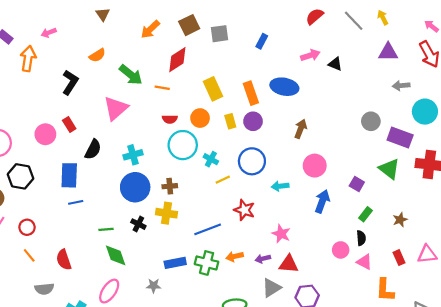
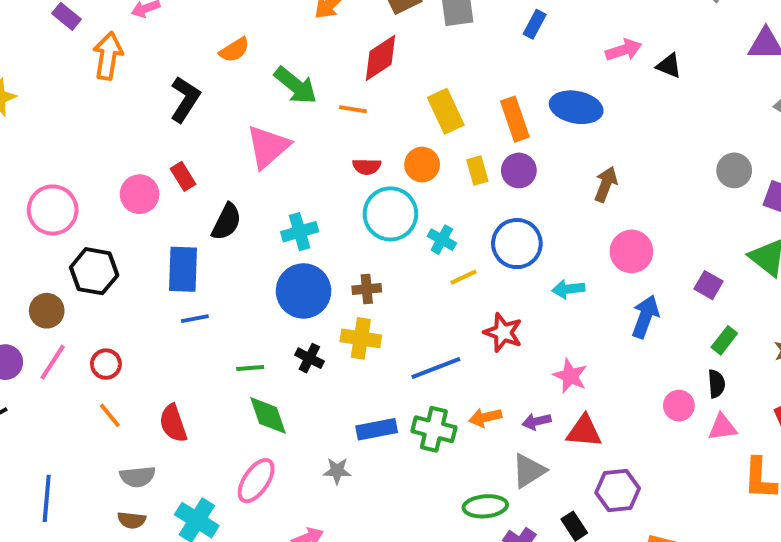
pink triangle: (364, 262) -> (722, 427), turned -35
gray triangle: (271, 288) -> (529, 471), moved

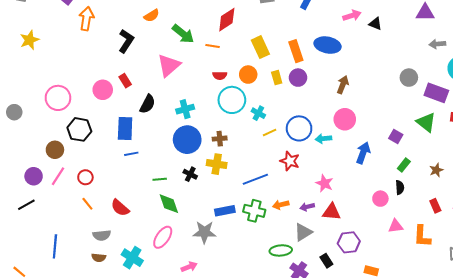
blue circle: (517, 244) -> (299, 128), moved
pink circle: (631, 251) -> (345, 119), moved
red semicircle: (173, 423) -> (120, 208), turned -30
pink triangle: (722, 427) -> (396, 226), moved
gray star: (337, 471) -> (204, 232), size x1.6

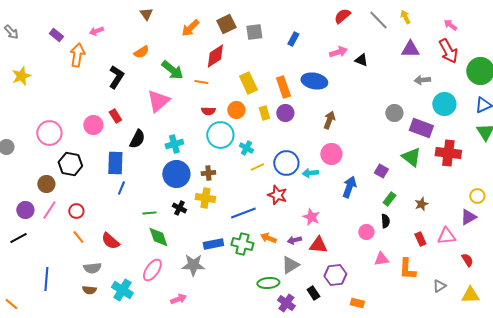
blue line: (131, 154) -> (121, 188), turned -56
orange arrow: (281, 205) -> (268, 238), turned 35

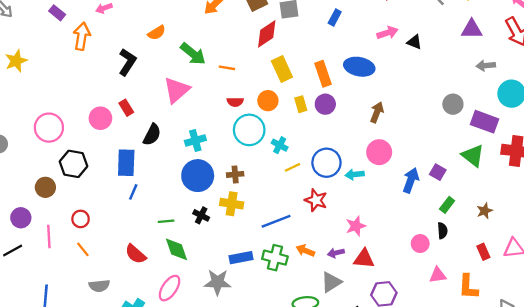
red diamond: (215, 56) -> (267, 34), moved
blue arrow: (349, 187) -> (411, 180), moved
pink line: (49, 210) -> (49, 236), moved, turned -36
pink star: (311, 217) -> (356, 226), turned 30
red semicircle: (110, 241) -> (136, 254), moved

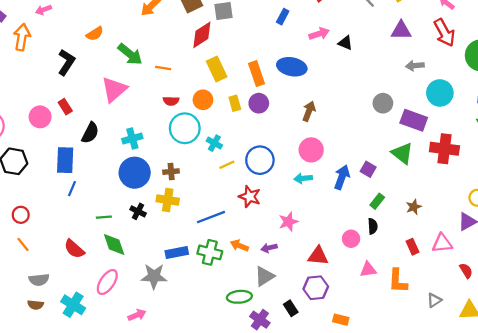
blue rectangle: (335, 18) -> (283, 17), moved
cyan arrow: (355, 174) -> (303, 178), moved
red triangle: (364, 259) -> (318, 256), moved

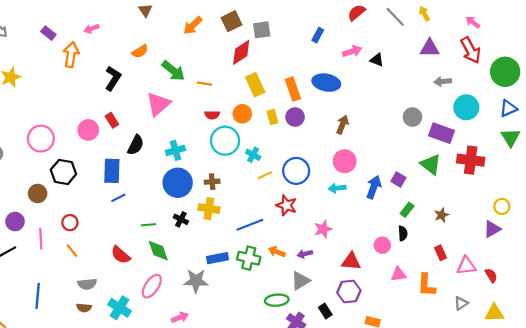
blue line: (72, 189) -> (118, 198), turned 40
pink triangle: (442, 243) -> (466, 266), moved

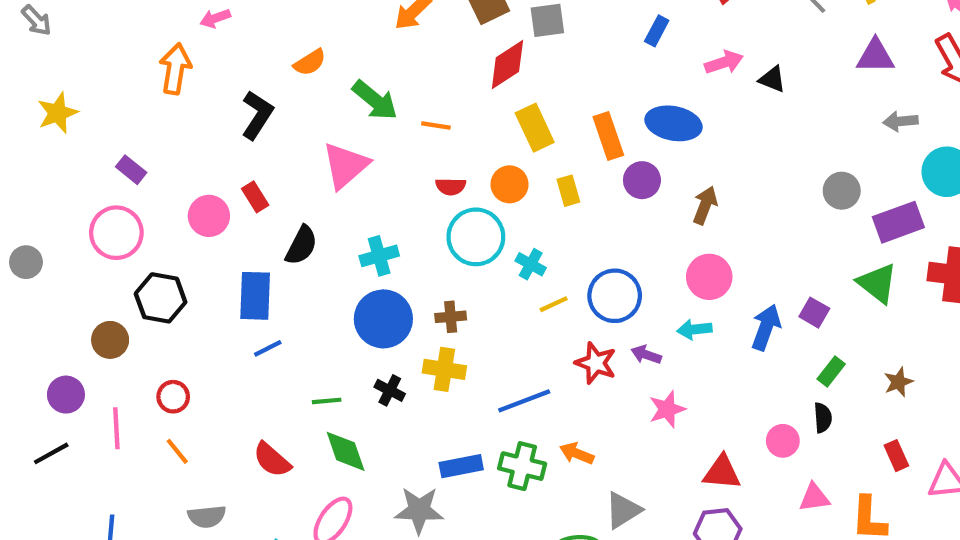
purple rectangle: (48, 33) -> (131, 170), moved
purple circle: (295, 117) -> (642, 180), moved
purple rectangle: (442, 133) -> (898, 222), turned -40
purple arrow: (305, 254) -> (646, 355), moved, turned 32

